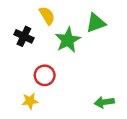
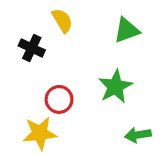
green star: (68, 40) -> (115, 87), moved
yellow star: (30, 101) -> (40, 133), size x1.5

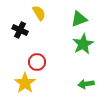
green star: (115, 87) -> (83, 44), moved
yellow star: (40, 133) -> (25, 83), turned -30

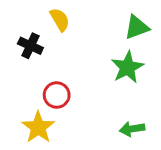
green triangle: (79, 19) -> (137, 27), moved

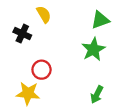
yellow star: (38, 127) -> (28, 93), turned -30
green arrow: (132, 129) -> (97, 95), turned -54

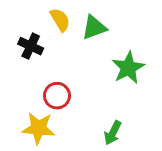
green triangle: (100, 20) -> (94, 27), moved
green arrow: (97, 95) -> (113, 133), moved

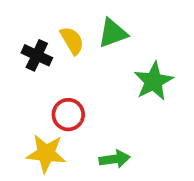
yellow semicircle: (60, 20) -> (72, 41), moved
green arrow: (113, 133) -> (115, 159), moved, turned -125

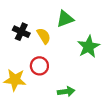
yellow semicircle: (72, 41) -> (44, 36), moved
yellow star: (46, 153) -> (15, 80), moved

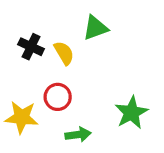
green star: (89, 47) -> (131, 113), moved
green arrow: (66, 92) -> (78, 135), moved

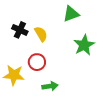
green triangle: (95, 28) -> (71, 14), moved
green star: (131, 113) -> (84, 45), moved

